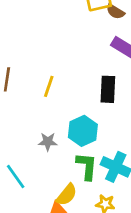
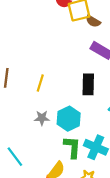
gray star: (48, 142) -> (42, 118), moved

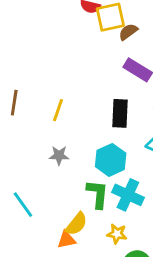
brown semicircle: (93, 21) -> (128, 32), turned 112
cyan hexagon: (69, 119) -> (111, 160), moved

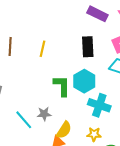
gray star: (59, 155) -> (44, 114), moved
green L-shape: (98, 194) -> (62, 86), moved

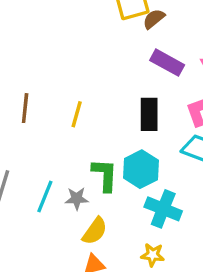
gray star: (44, 114) -> (77, 199), moved
cyan line: (24, 120) -> (45, 196), moved, turned 60
yellow semicircle: (64, 130) -> (95, 231), moved

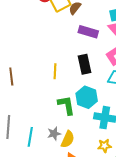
yellow line: (77, 114) -> (55, 71), moved
cyan line: (45, 196) -> (30, 137), moved
gray star: (77, 199) -> (54, 134), moved

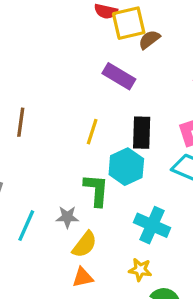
purple rectangle: (88, 32) -> (119, 76), moved
cyan hexagon: (87, 97) -> (126, 167), moved
gray star: (54, 134) -> (67, 217), moved

